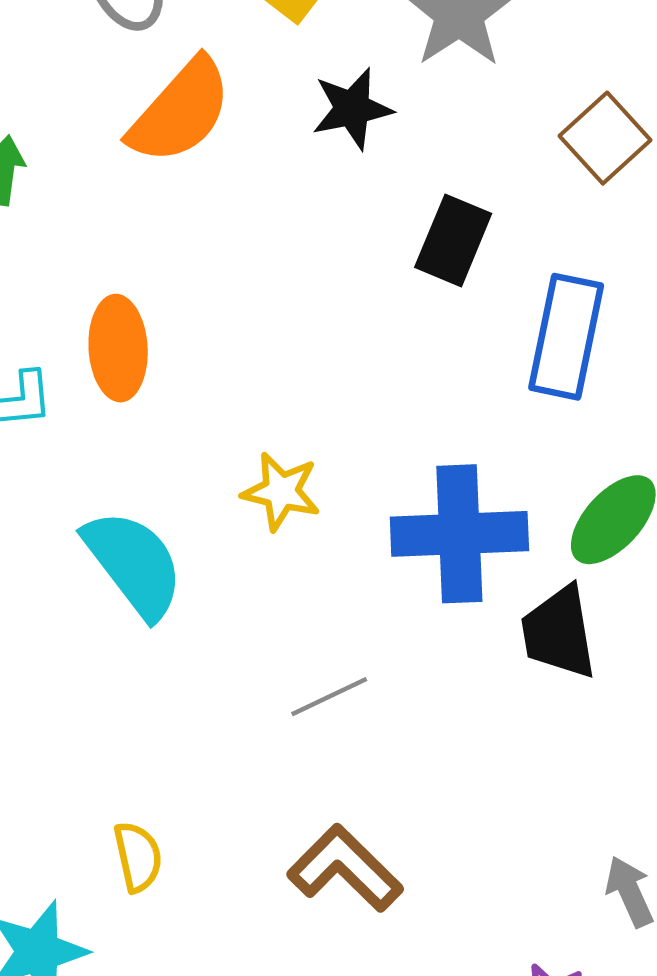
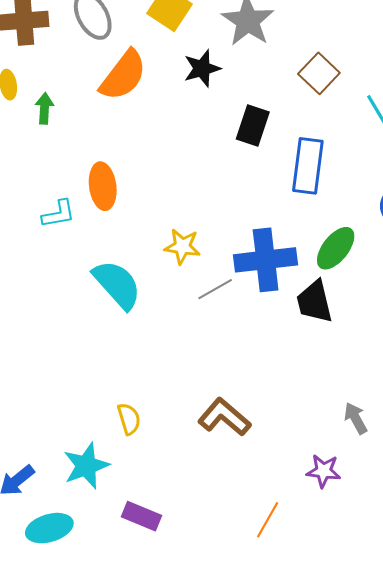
gray line: (329, 697) -> (215, 289), moved

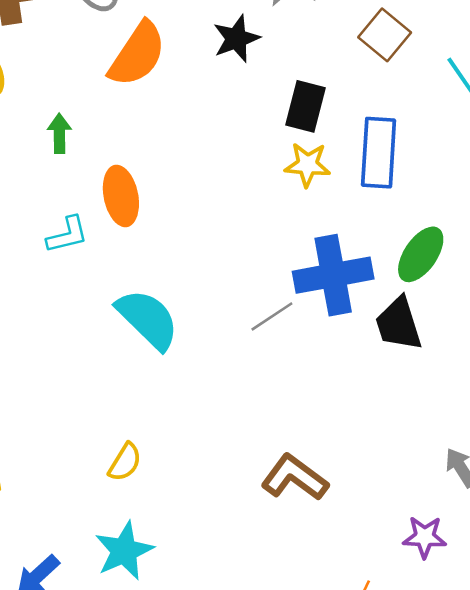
green arrow: (44, 108) -> (59, 133), moved
yellow star: (182, 246) -> (307, 165), moved
yellow semicircle: (129, 419) -> (125, 462), moved, turned 52

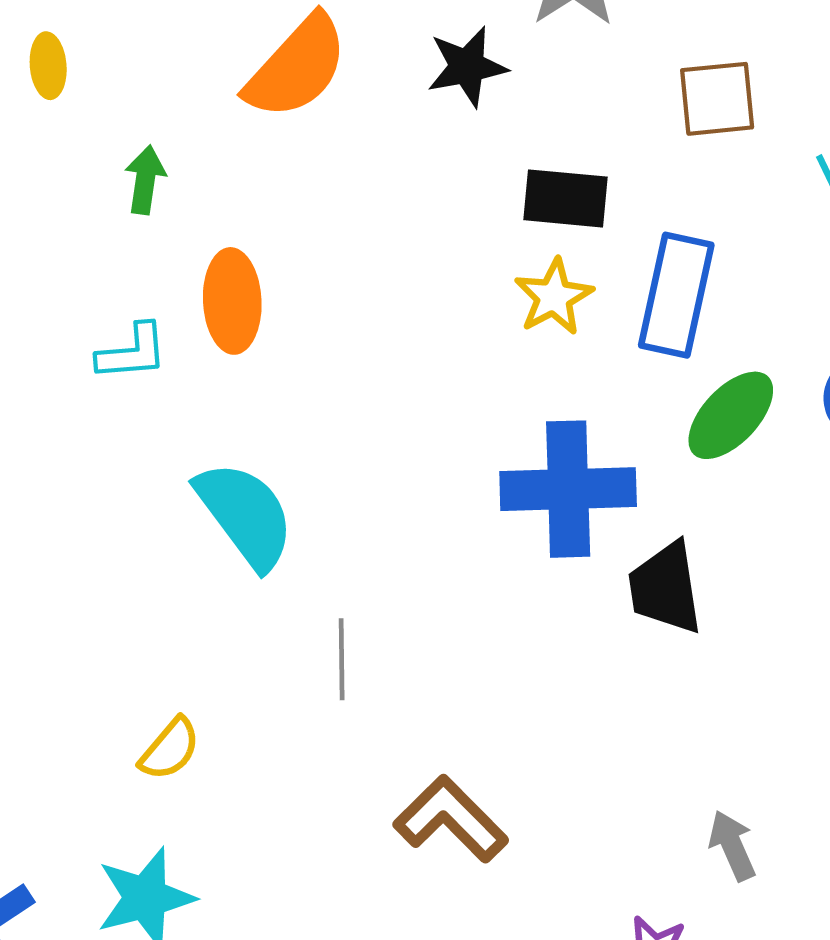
brown square: (385, 35) -> (717, 99), turned 36
black rectangle: (305, 106) -> (566, 198), turned 72
yellow star: (307, 165) -> (554, 297), turned 30
green ellipse: (421, 254) -> (731, 415), moved
gray line: (272, 316) -> (342, 659), moved, turned -66

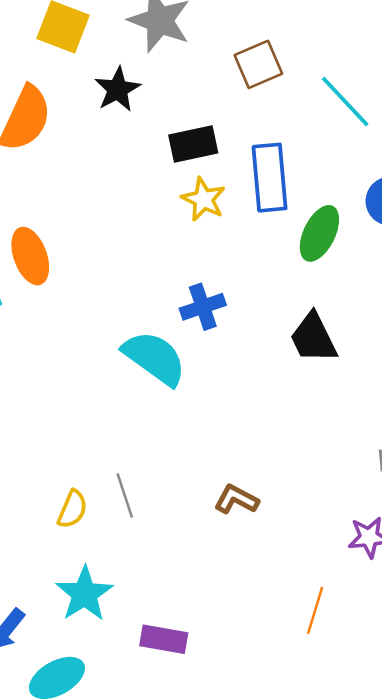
blue cross: (568, 489) -> (203, 307), moved, size x0.6
cyan semicircle: (245, 515) -> (155, 358), moved
gray line: (342, 659) -> (125, 496), moved
brown L-shape: (451, 819) -> (236, 499), size x0.7

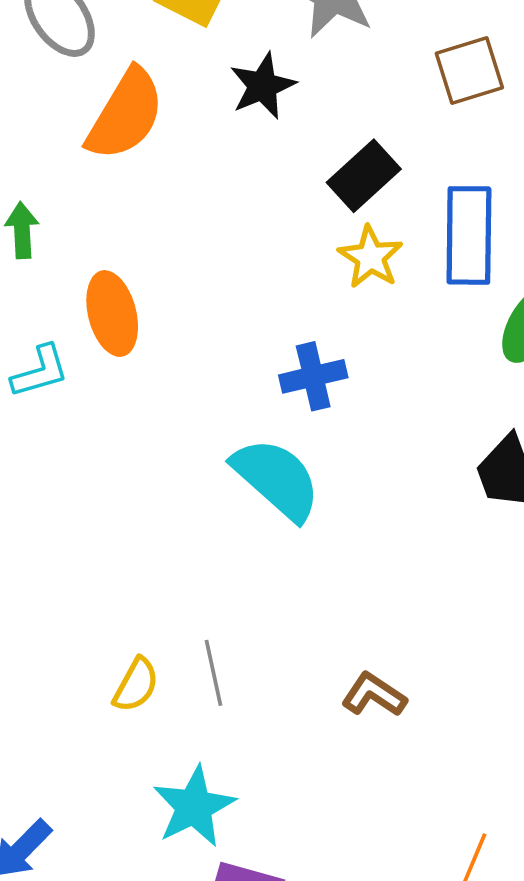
black rectangle: (193, 144) -> (364, 176), turned -36
blue cross: (203, 307) -> (313, 376), moved
cyan star: (84, 594) -> (194, 807), moved

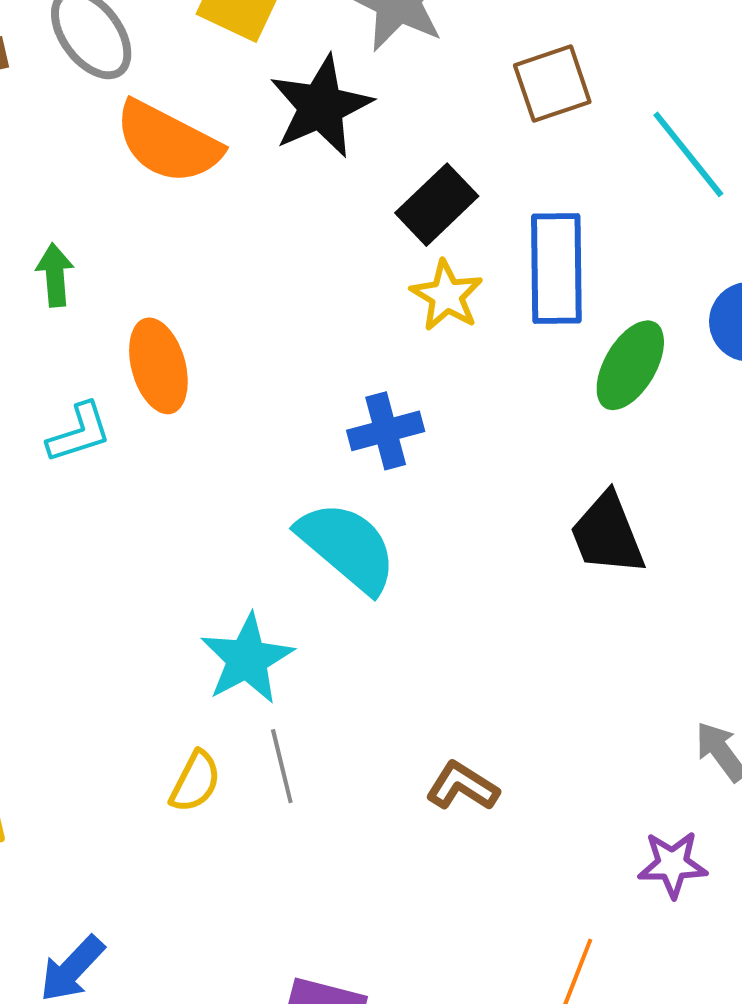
black star: (263, 86) -> (321, 107), size x1.4
orange semicircle: (125, 114) -> (168, 142), turned 88
cyan star: (194, 807) -> (247, 659), moved

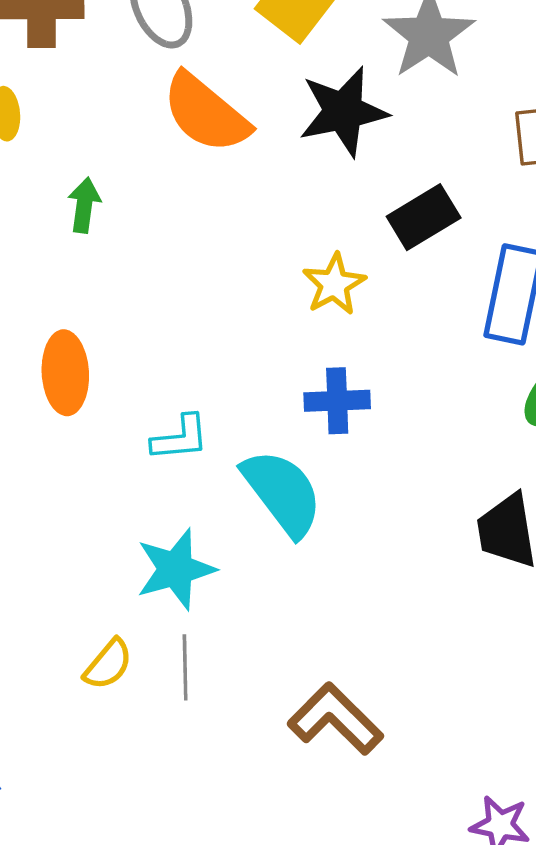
yellow star: (447, 296) -> (334, 284), moved
orange ellipse: (158, 366) -> (65, 373), moved
cyan L-shape: (79, 433) -> (180, 438), moved
brown L-shape: (462, 786) -> (335, 719), size x1.5

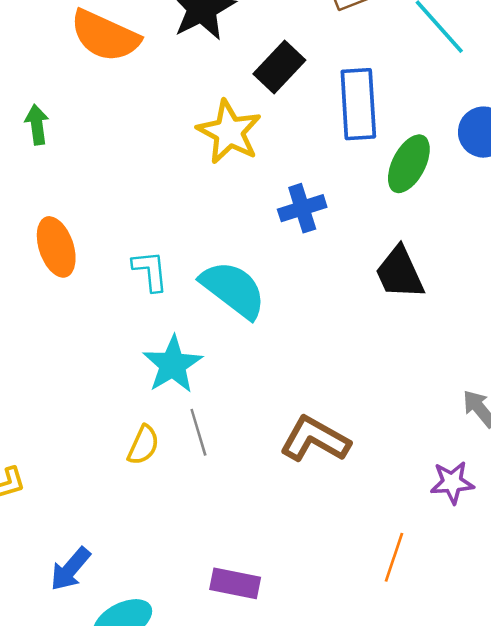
yellow star: (334, 284) -> (229, 132), size x1.4
blue cross: (337, 401) -> (302, 208), moved
cyan L-shape: (180, 438) -> (150, 271), turned -75

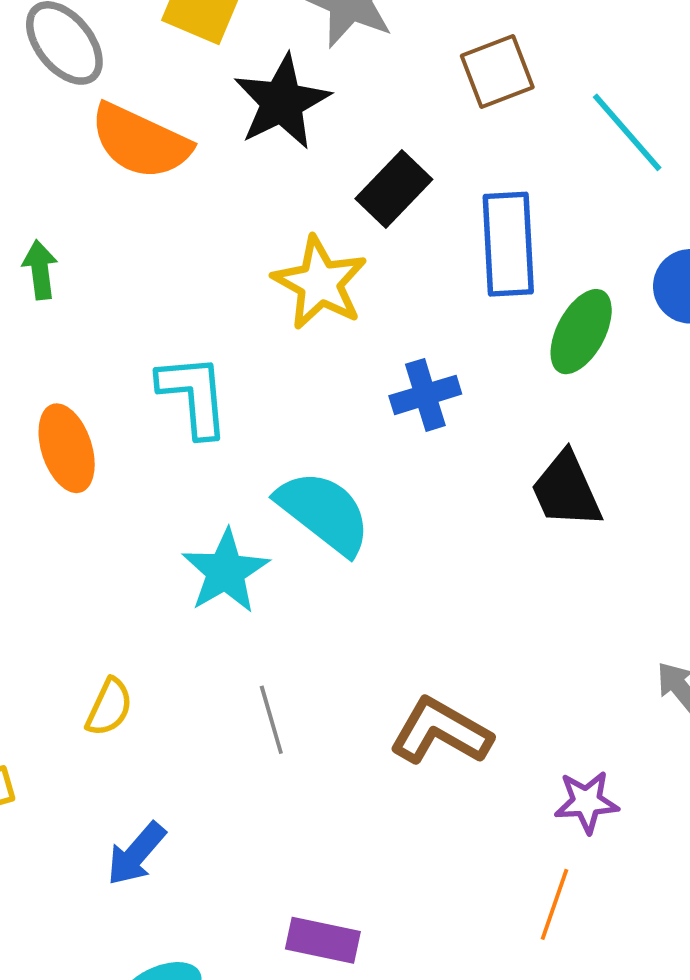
cyan L-shape: (150, 271) -> (194, 395), moved, size x1.4
cyan star: (173, 365) -> (226, 571), moved
yellow semicircle: (143, 445) -> (109, 707), moved
purple star: (452, 482) -> (587, 802), moved
blue arrow: (70, 569) -> (136, 854), moved

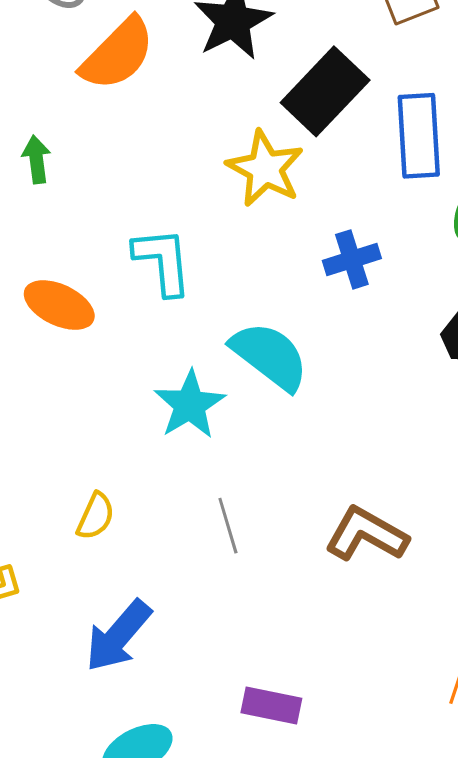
orange semicircle: (140, 141) -> (118, 54), turned -70
black rectangle: (394, 189) -> (325, 91), size x1.4
orange ellipse: (67, 448) -> (59, 305), turned -46
blue arrow: (136, 854) -> (118, 636), size x1.4

